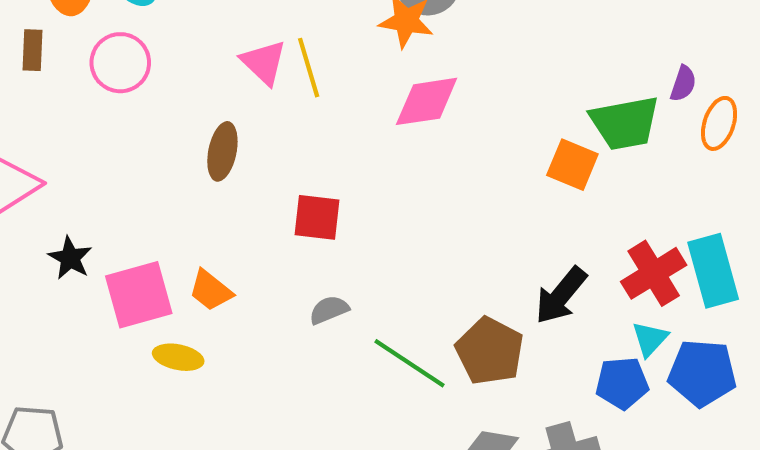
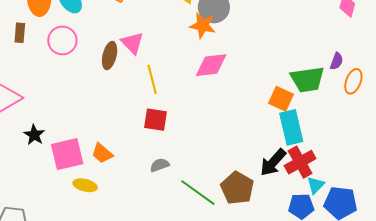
yellow line: (309, 68) -> (152, 79), moved
brown ellipse: (222, 151) -> (110, 56), moved
cyan rectangle: (713, 271) -> (291, 127), moved
red cross: (654, 273) -> (300, 162), moved

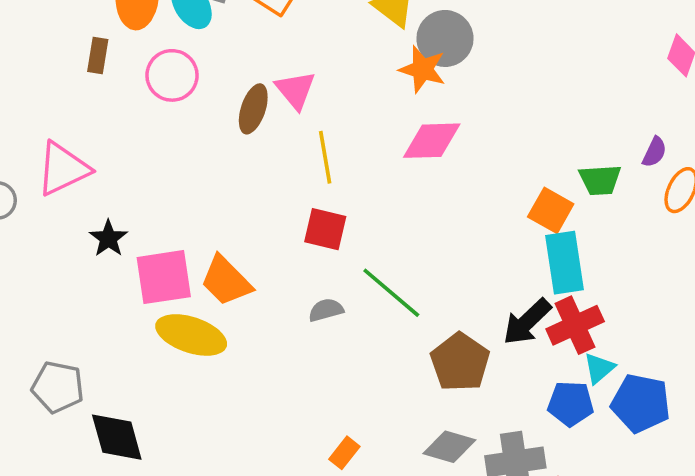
green trapezoid: (307, 79) -> (600, 180), size x0.7
orange trapezoid: (102, 153) -> (226, 281), size x1.4
yellow ellipse: (85, 185) -> (191, 335), size x1.6
green line: (198, 193) -> (391, 293), moved

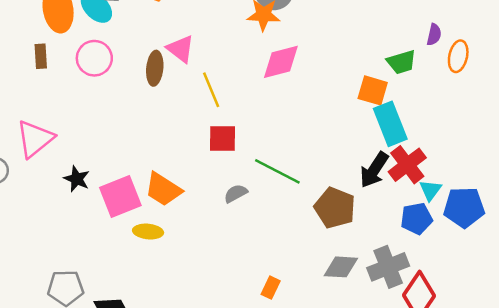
yellow ellipse: (191, 335) -> (148, 232), size x0.6

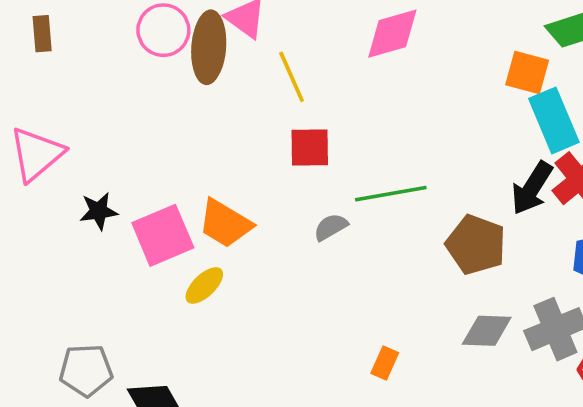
pink circle: (94, 58) -> (163, 30), moved
brown ellipse: (155, 68) -> (209, 47), size x1.4
green line: (277, 171) -> (391, 194), turned -36
black star: (77, 179) -> (99, 211), turned -30
yellow ellipse: (148, 232) -> (204, 285), turned -48

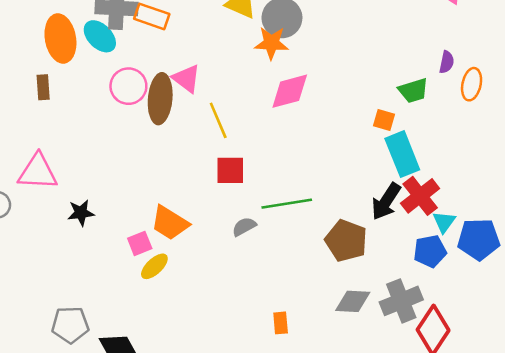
orange square: (527, 72) -> (384, 120), size x0.7
pink triangle: (36, 154) -> (38, 172), turned 42
pink square: (163, 235) -> (140, 243), moved, size x0.6
orange rectangle: (385, 363) -> (281, 323), turned -30

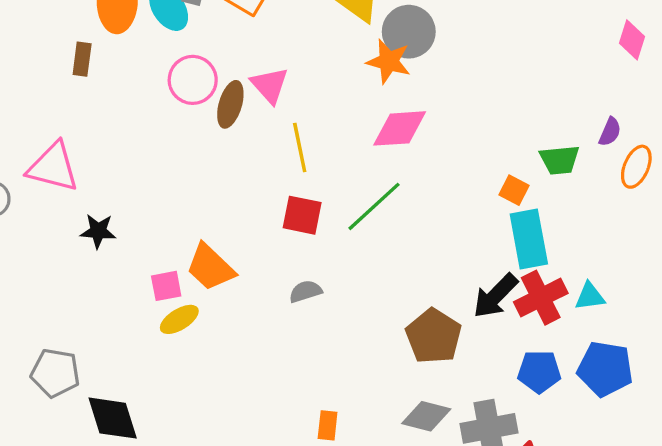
brown ellipse: (160, 99) -> (230, 104), size x0.7
green line: (287, 204) -> (374, 206), moved, turned -45
cyan triangle: (444, 222) -> (590, 296), moved, turned 35

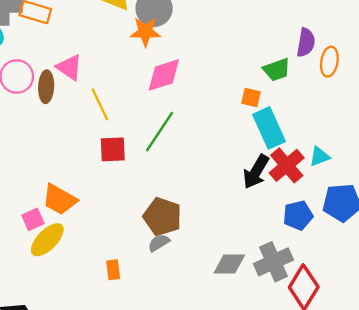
purple semicircle: (610, 132) -> (306, 42), size x1.4
gray semicircle: (305, 291) -> (159, 243), moved
yellow ellipse: (179, 319) -> (47, 240), size x1.4
brown pentagon: (434, 336) -> (162, 217), moved
orange rectangle: (328, 425) -> (113, 270), moved

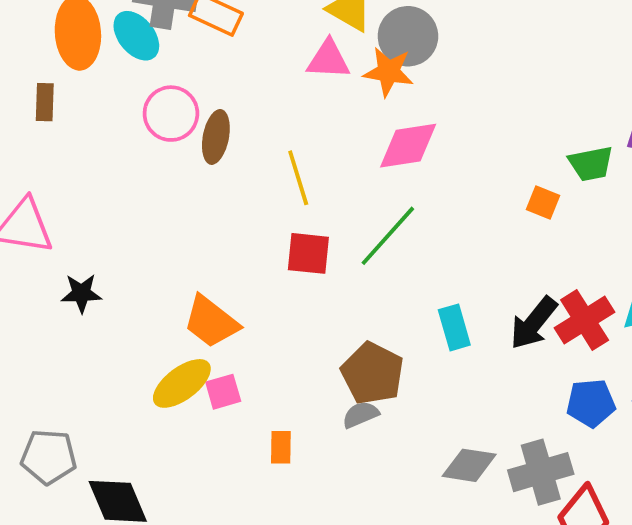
pink triangle: (69, 67) -> (328, 59), moved, turned -40
cyan rectangle: (269, 128) -> (454, 327), moved, size x0.7
pink square: (33, 219) -> (223, 392), moved

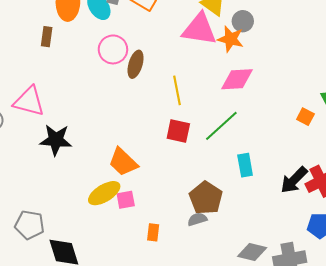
gray circle: (408, 36) -> (243, 21), size x0.7
pink triangle: (328, 59) -> (199, 29), size x1.5
black star: (81, 293) -> (56, 140), size x1.5
cyan rectangle: (454, 327) -> (245, 165), moved

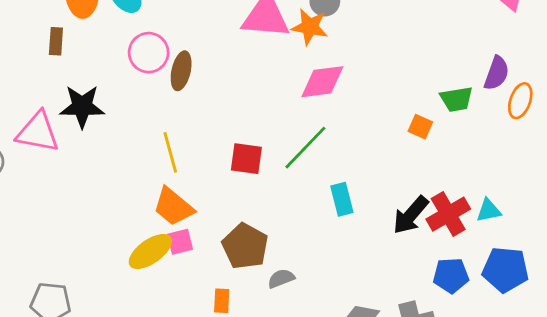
yellow line: (177, 90) -> (170, 152), moved
black star: (56, 140) -> (82, 106), moved
brown pentagon: (206, 198) -> (245, 246), moved
pink square: (126, 200) -> (180, 242), moved

